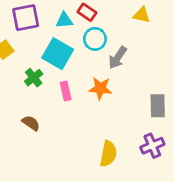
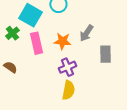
gray arrow: (118, 58) -> (86, 33), moved
pink rectangle: (66, 91) -> (36, 43), size x1.5
purple cross: (152, 146) -> (67, 67), moved

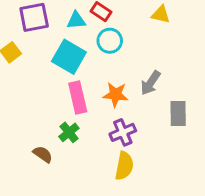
green cross: (12, 33) -> (69, 132), moved
brown semicircle: (10, 67) -> (43, 154), moved

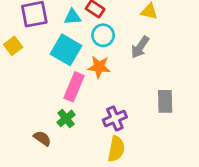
gray arrow: (150, 83) -> (140, 47), moved
orange star: (116, 95) -> (99, 67), moved
pink rectangle: (78, 97) -> (74, 87), turned 36

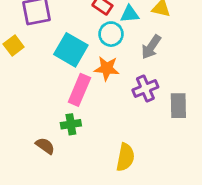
cyan triangle: (73, 17) -> (130, 14), moved
green cross: (66, 118) -> (71, 124), turned 30
purple cross: (115, 118) -> (145, 88), moved

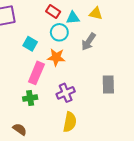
cyan square: (71, 50) -> (30, 44), size x0.6
purple cross: (145, 88) -> (66, 93), moved
brown semicircle: (45, 146) -> (20, 129), moved

